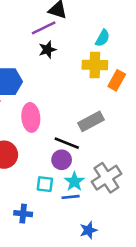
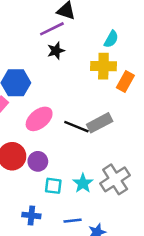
pink ellipse: (31, 117) -> (39, 119), turned 56
black line: (67, 143) -> (76, 127), moved
purple circle: (62, 160) -> (38, 161), moved
blue line: (71, 197) -> (73, 221), moved

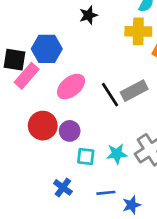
black line: (76, 127) -> (110, 95), turned 35
cyan star: (83, 183) -> (117, 154), turned 30
blue cross: (31, 215) -> (63, 187), turned 30

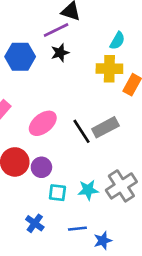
blue hexagon: (47, 49) -> (20, 57), moved

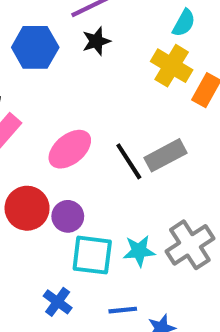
yellow cross: (109, 69) -> (172, 66), turned 30
cyan square: (57, 193) -> (92, 255), size x1.5

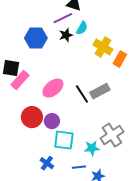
cyan semicircle: (184, 23) -> (82, 28), moved
cyan star: (139, 251) -> (92, 148), moved

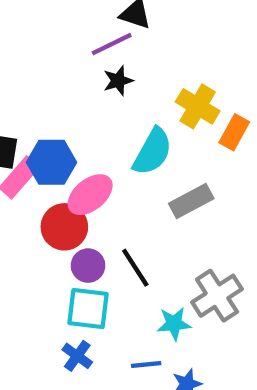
cyan semicircle: (82, 28) -> (153, 152), moved, size x1.6
blue hexagon: (36, 38) -> (51, 162), moved
black line: (82, 94) -> (135, 268), moved
red circle: (32, 117) -> (64, 227), moved
cyan square: (64, 140) -> (88, 309), moved

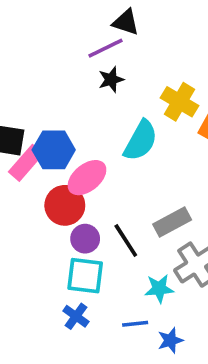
gray rectangle: (191, 201) -> (172, 222), moved

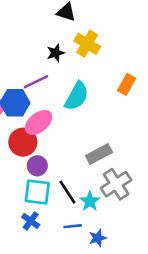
purple line: (105, 48) -> (36, 82), moved
yellow cross: (179, 102) -> (87, 44), moved
black line: (126, 240) -> (67, 192), moved
cyan star: (159, 289) -> (90, 201), turned -30

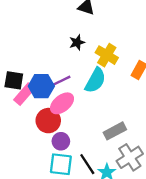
yellow cross: (87, 44) -> (107, 55), moved
purple line: (36, 82) -> (60, 82), moved

